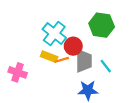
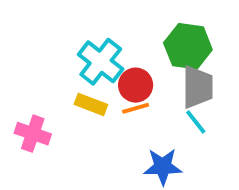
orange line: (62, 60) -> (136, 108), moved
gray trapezoid: (84, 61) -> (198, 87), moved

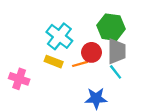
red circle: (136, 85) -> (91, 52), moved

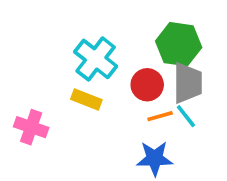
orange line: (80, 64) -> (160, 116), moved

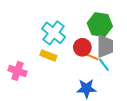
orange line: (160, 116) -> (92, 57), moved, turned 40

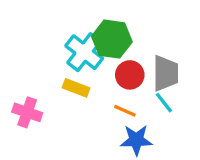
green hexagon: (100, 25) -> (112, 39), moved
orange line: (92, 57) -> (125, 111), moved

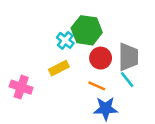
cyan cross: (84, 52) -> (65, 40), size x0.6
yellow rectangle: (76, 88) -> (59, 68), turned -48

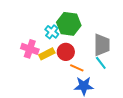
red circle: (101, 58) -> (66, 52), moved
pink cross: (21, 87) -> (30, 49), moved

